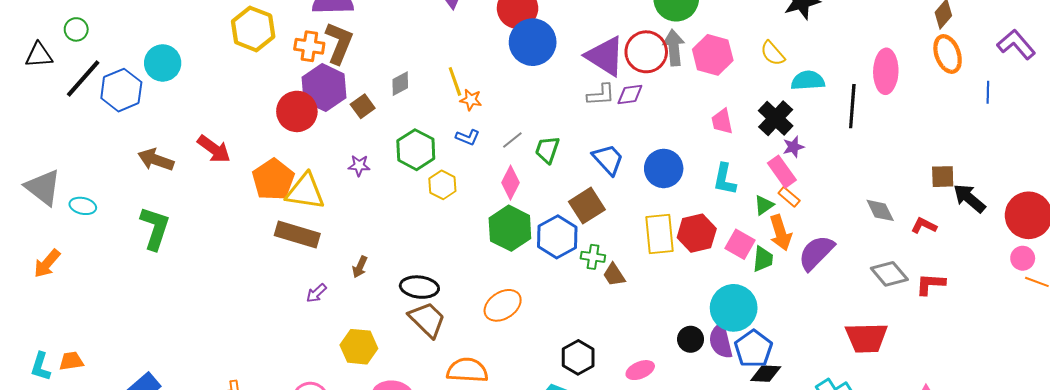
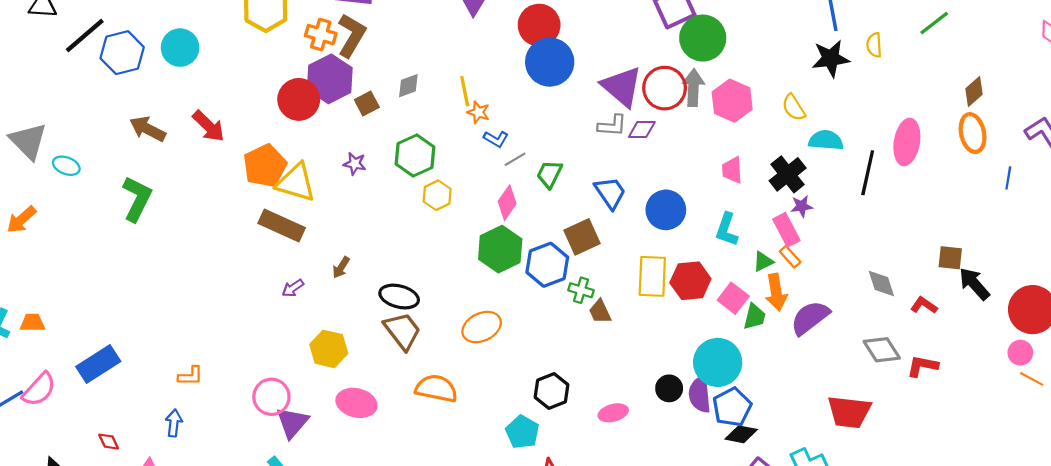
cyan circle: (163, 63) -> (180, 48), moved
blue L-shape: (468, 137) -> (496, 139), moved

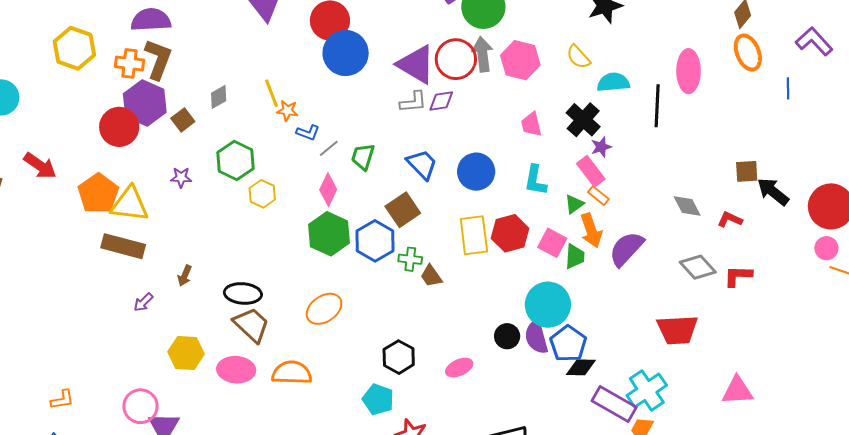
pink ellipse: (356, 403) -> (236, 370), moved

